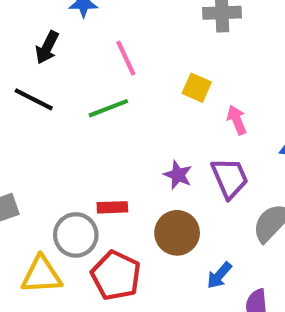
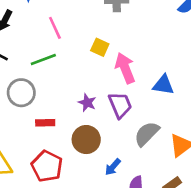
pink arrow: (237, 120) -> (125, 68), size x1.6
gray circle: (76, 235) -> (21, 93), moved

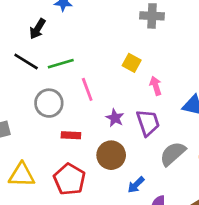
pink line: (55, 28) -> (87, 89), moved
green line: (43, 60) -> (61, 64), moved
pink arrow: (125, 68) -> (156, 86), size x0.6

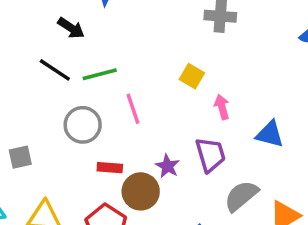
black arrow: (38, 29) -> (71, 28), turned -90
purple star: (115, 118) -> (167, 166), moved
brown circle: (111, 155) -> (141, 191), moved

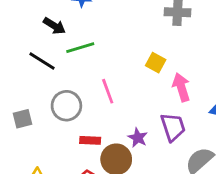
green line: (100, 74) -> (80, 48), moved
pink arrow: (222, 107) -> (181, 87), size x1.4
gray square: (20, 157) -> (22, 119), moved

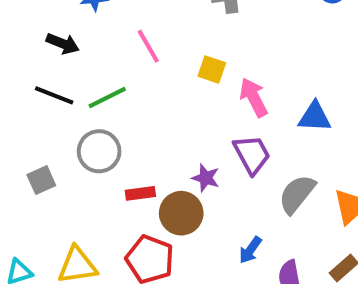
green line: (80, 48) -> (107, 98), moved
pink line: (108, 91) -> (148, 46), moved

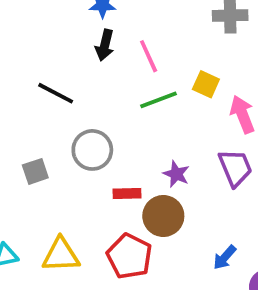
black arrow: (63, 44) -> (105, 45), moved, turned 76
green line: (107, 98) -> (159, 100), moved
purple star: (206, 178) -> (176, 174), moved

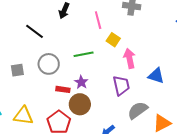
pink line: (149, 56) -> (98, 20), moved
green line: (159, 100) -> (84, 54), moved
purple star: (176, 174) -> (81, 82), moved

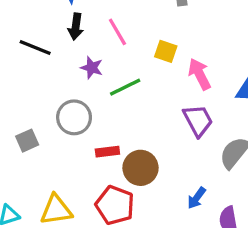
pink line: (98, 20) -> (117, 32), moved
black line: (35, 31) -> (35, 47), moved
purple star: (81, 82) -> (92, 68), moved

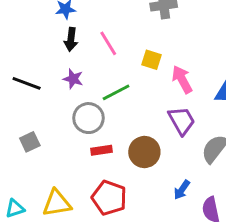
black line: (35, 47) -> (27, 83), moved
purple star: (92, 68) -> (73, 79), moved
gray circle: (74, 117) -> (88, 118), moved
brown circle: (140, 168) -> (144, 152), moved

